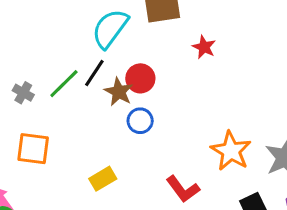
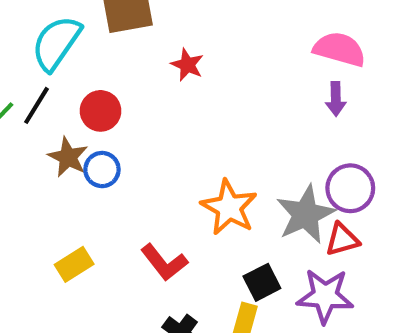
brown star: (119, 92) -> (68, 157), moved
yellow rectangle: (103, 179) -> (74, 264), moved

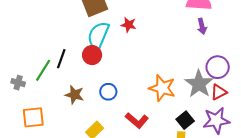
cyan semicircle: (56, 43) -> (98, 35), moved
brown star: (68, 157) -> (74, 95), moved
blue circle: (102, 170) -> (108, 92), moved

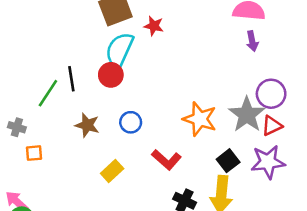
red star: (129, 25) -> (154, 26), moved
black line: (61, 59) -> (71, 79), turned -30
gray cross: (18, 83) -> (17, 127), moved
orange square: (33, 117) -> (34, 153), size x0.6

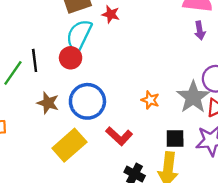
orange star: (200, 119) -> (150, 100), size x0.6
blue circle: (131, 122) -> (87, 101), size x1.8
black square: (228, 161) -> (175, 139), turned 36
yellow rectangle: (112, 171) -> (69, 145), size x1.6

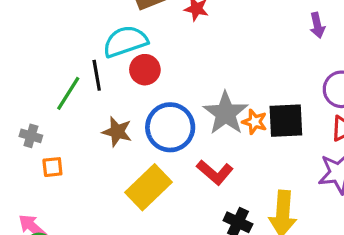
cyan semicircle: (79, 35) -> (125, 41), moved, turned 48
gray star: (193, 97) -> (226, 113), moved
black square: (175, 139) -> (286, 121), moved, size x1.4

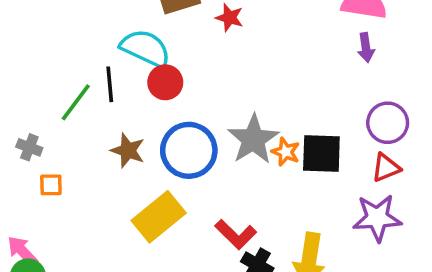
cyan semicircle: (125, 41) -> (145, 48), turned 39
red L-shape: (215, 172) -> (236, 234), moved

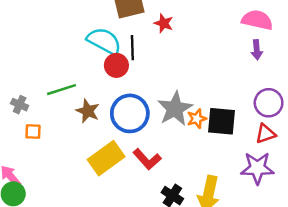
black line: (110, 84) -> (132, 48), moved
green line: (76, 102) -> (62, 90), moved, turned 32
orange star: (286, 152) -> (197, 119), turned 30
red L-shape: (236, 234) -> (147, 159), moved

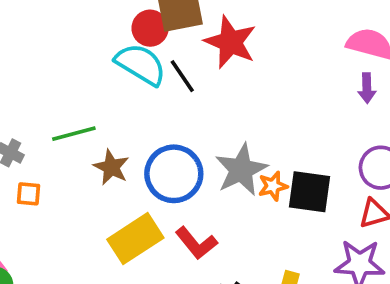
red star: (164, 23) -> (230, 42), size x1.8
black line: (132, 48) -> (182, 76), turned -35
red circle: (116, 65) -> (150, 28), moved

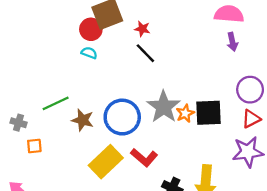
red star: (230, 42) -> (142, 29), size x0.5
cyan semicircle: (141, 64) -> (89, 53), size x0.5
black line: (182, 76) -> (145, 53), moved

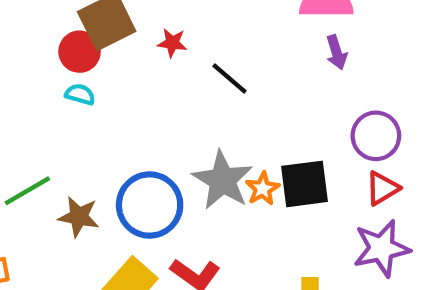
black line: (145, 53) -> (229, 78), moved

